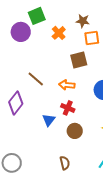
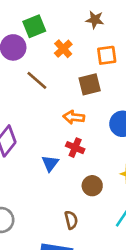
brown star: (83, 21) -> (95, 20), moved
brown line: (36, 79) -> (37, 80), moved
brown circle: (75, 131) -> (92, 186), moved

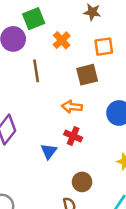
brown line: (37, 80) -> (36, 71), turned 40
brown circle: (92, 186) -> (82, 182), moved

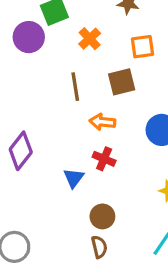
brown line: (36, 71) -> (75, 87), moved
brown circle: (82, 182) -> (102, 216), moved

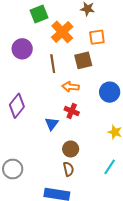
purple circle: (29, 37) -> (22, 49), moved
orange cross: (90, 39) -> (62, 32), size x1.5

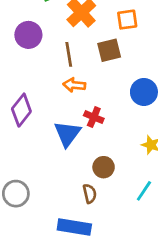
orange arrow: (71, 87) -> (74, 85), moved
blue triangle: (52, 124) -> (67, 134), size x1.5
brown circle: (71, 149) -> (104, 167), moved

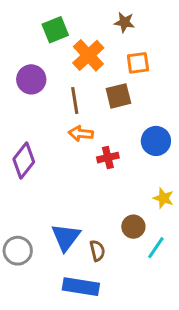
red cross: (94, 117) -> (108, 158), moved, turned -36
blue triangle: (67, 134) -> (66, 237), moved
brown circle: (104, 167) -> (133, 227), moved

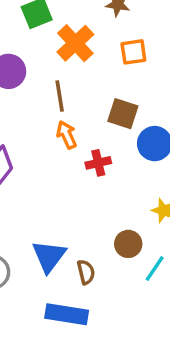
brown square: (118, 96) -> (123, 114), moved, turned 32
orange arrow: (81, 133) -> (67, 135), turned 60

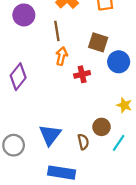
orange arrow: (67, 135) -> (62, 56), turned 36
brown semicircle: (86, 272) -> (83, 142), moved

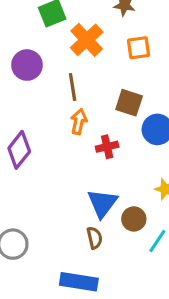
blue triangle: (50, 135) -> (102, 203), moved
brown semicircle: (83, 142) -> (95, 238), moved

